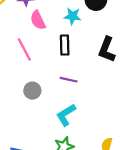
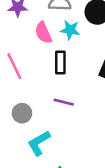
pink semicircle: (38, 20) -> (43, 33), moved
cyan L-shape: (66, 115) -> (39, 143), moved

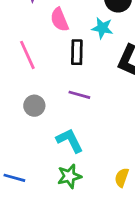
cyan star: (70, 30) -> (102, 28), moved
cyan L-shape: (39, 143) -> (70, 140), moved, turned 92

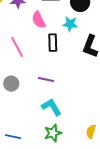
purple line: (79, 95) -> (46, 79), moved
gray circle: (34, 106) -> (11, 84), moved

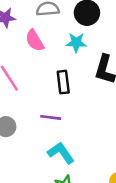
black rectangle: (53, 43) -> (63, 82), moved

